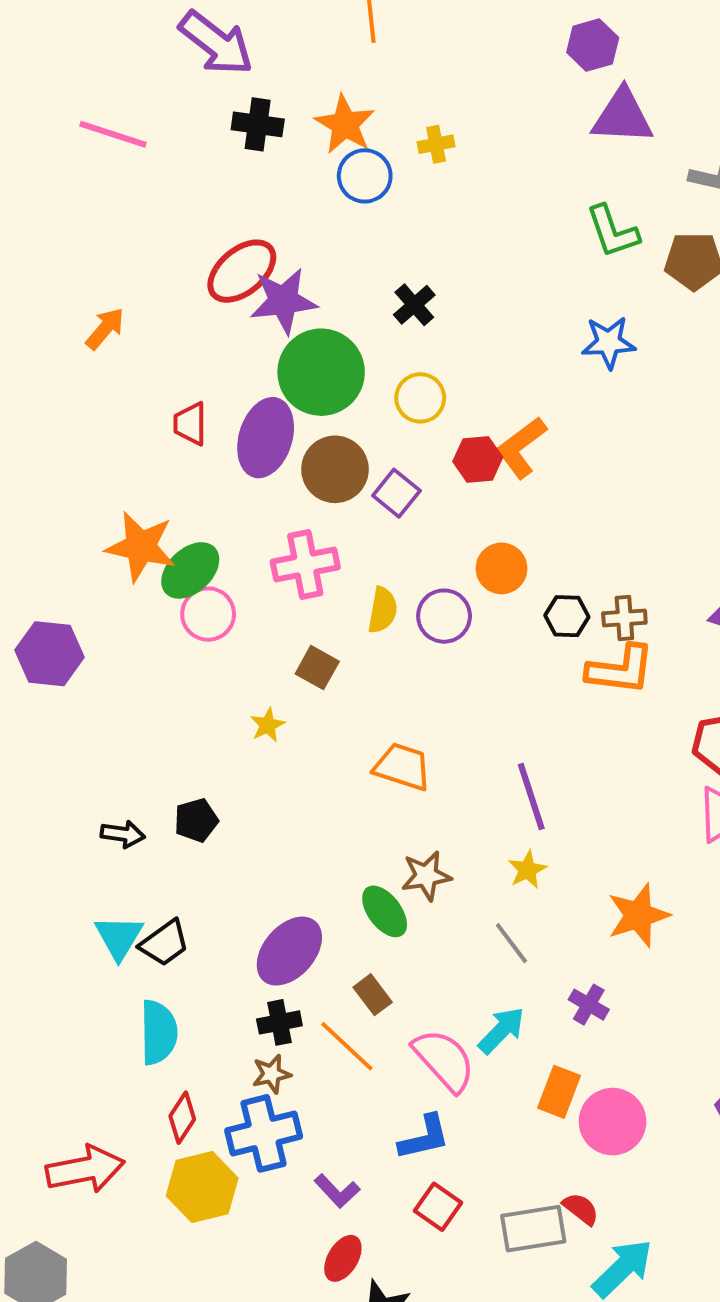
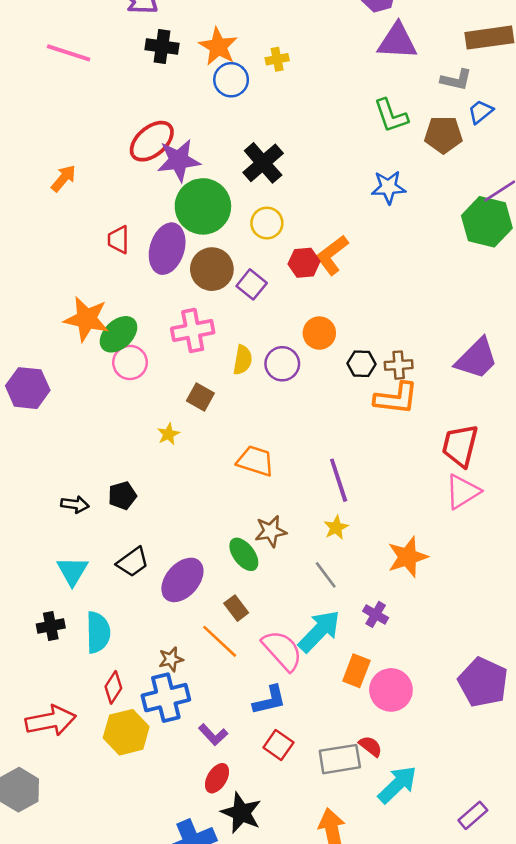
black cross: (414, 305) -> (263, 163), size x1.5
black trapezoid: (164, 943) -> (133, 562), moved
black cross: (279, 1022) -> (51, 626), moved
cyan arrow: (502, 1030) -> (319, 631), size x1.4

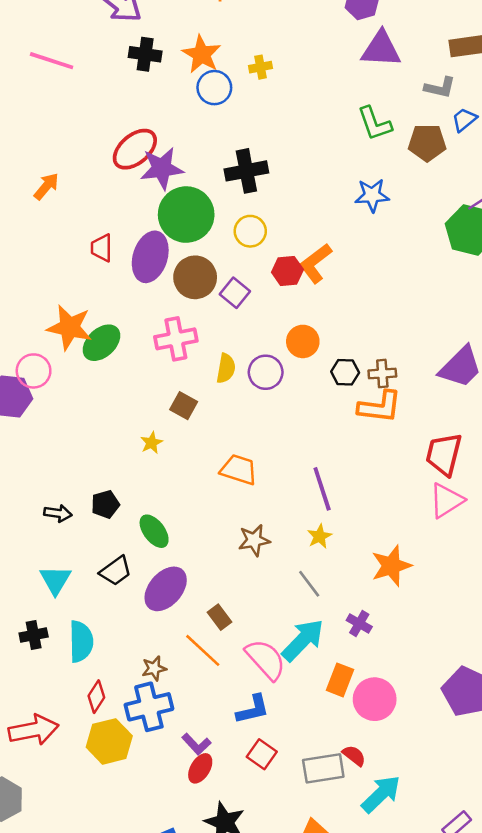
black cross: (263, 163) -> (246, 171), turned 30
pink circle: (130, 362) -> (34, 371), moved
green ellipse: (244, 554) -> (154, 531), moved
red ellipse: (217, 778) -> (200, 768), moved

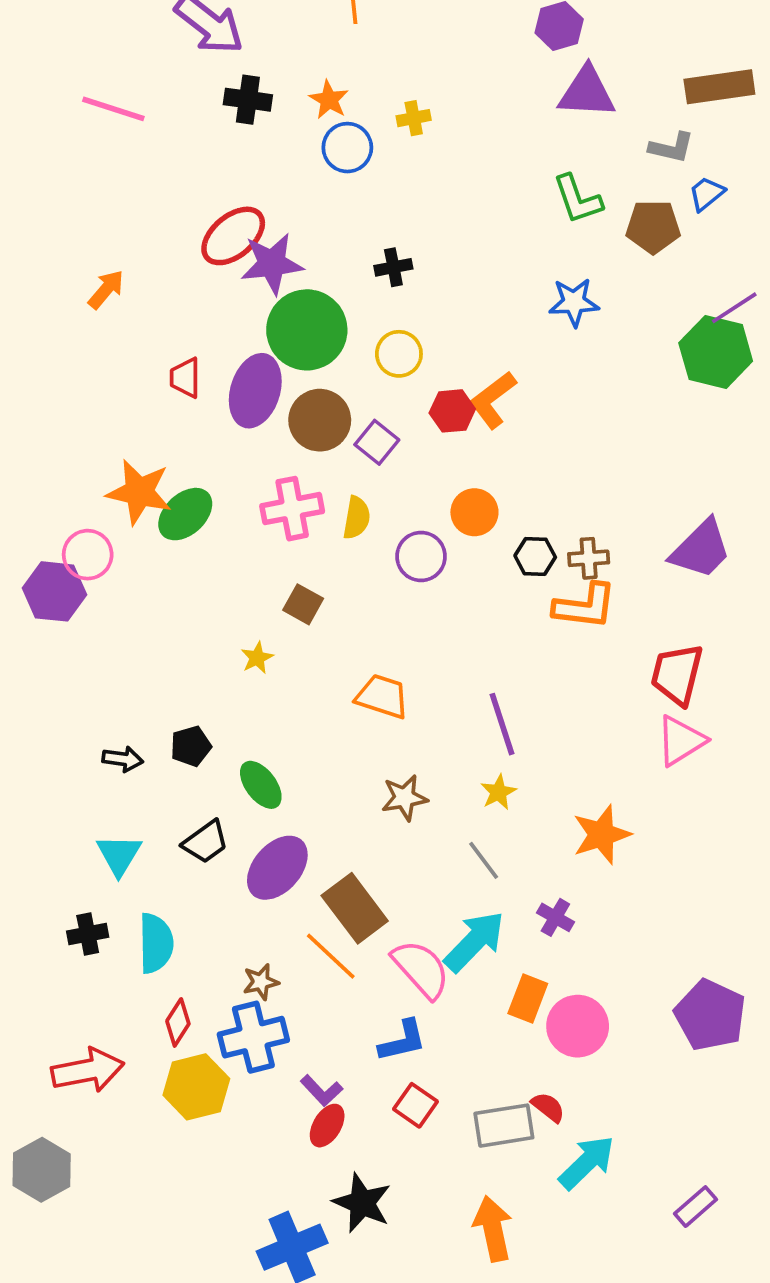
orange star: (202, 54) -> (329, 100), size x0.7
black cross: (246, 171) -> (393, 267), size x0.6
yellow semicircle: (226, 368) -> (357, 518), moved
brown rectangle: (219, 617) -> (355, 908), size x1.8

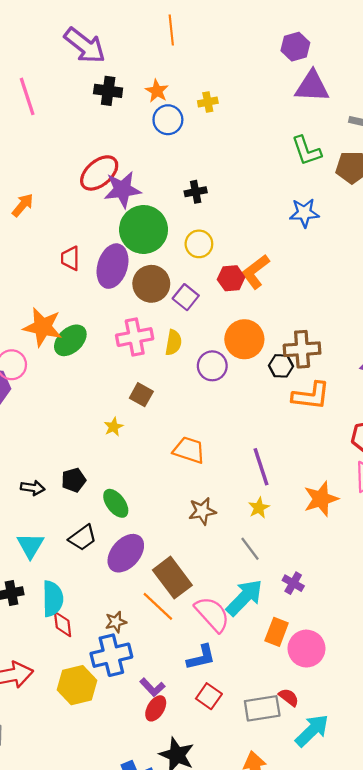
pink line: (113, 109) -> (27, 96), turned 54
orange circle: (474, 512) -> (244, 339), size x1.4
brown cross: (589, 558) -> (302, 349), moved, size x1.5
orange star: (602, 835) -> (321, 499), moved
red diamond: (178, 1022) -> (63, 624), moved, turned -40

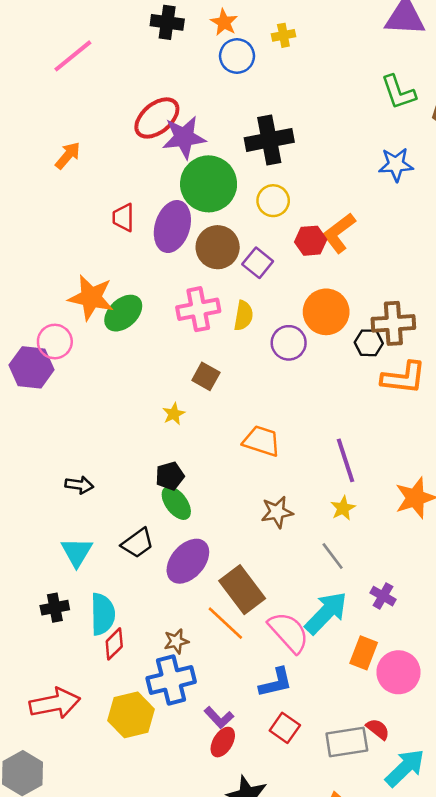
pink line: (27, 96) -> (73, 56), moved, turned 69
black cross: (196, 192) -> (269, 140), size x1.8
black pentagon: (74, 480) -> (170, 476), moved
red diamond: (63, 624) -> (114, 644), turned 52

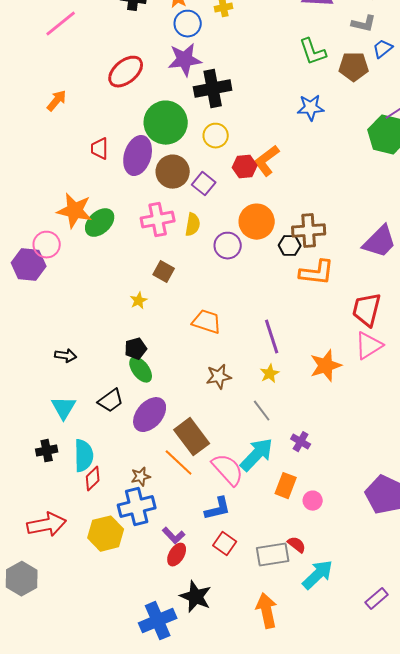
purple star: (184, 137) -> (185, 60), moved
pink circle: (398, 672) -> (313, 501), size x0.6

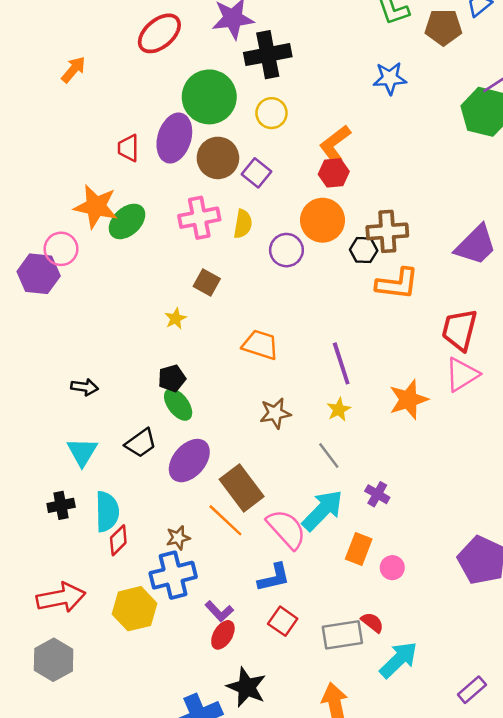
red trapezoid: (100, 149) -> (128, 148), moved
red hexagon: (245, 167) -> (334, 173), moved
gray hexagon: (22, 579) -> (54, 660), moved

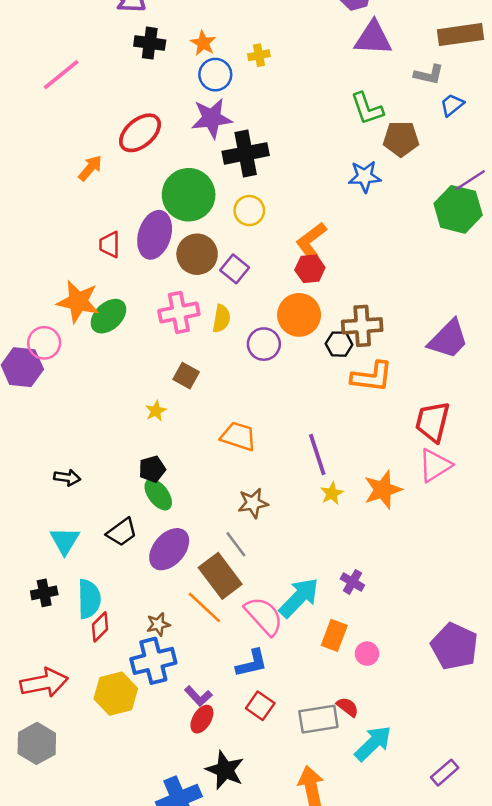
brown pentagon: (443, 27) -> (401, 139), moved
orange arrow: (73, 70) -> (90, 168), moved
yellow star: (339, 409) -> (332, 493), moved
gray line: (329, 456) -> (236, 544), moved

